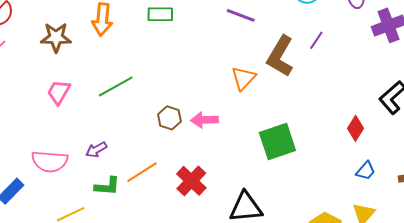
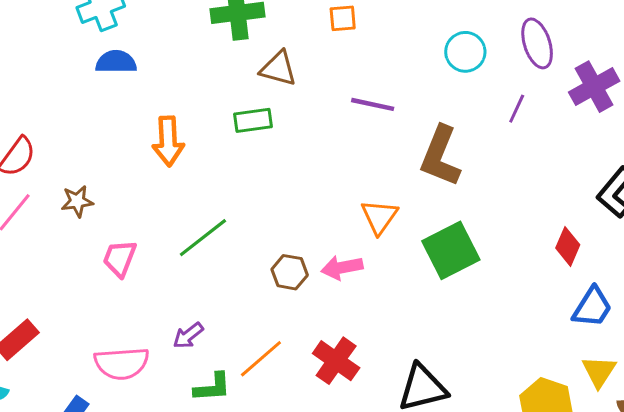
brown star: (56, 37) -> (77, 201), moved, size x0.7
purple line: (316, 40) -> (517, 109), moved
orange triangle: (244, 78) -> (379, 217), moved
green square: (277, 141) -> (451, 250), moved
blue trapezoid: (366, 171) -> (592, 307), size x1.4

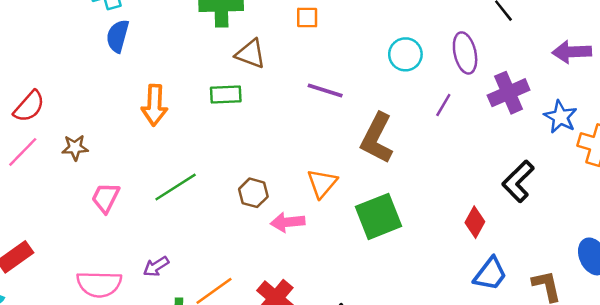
blue semicircle: (116, 62) -> (118, 36), turned -80
brown hexagon: (290, 272) -> (253, 193), moved

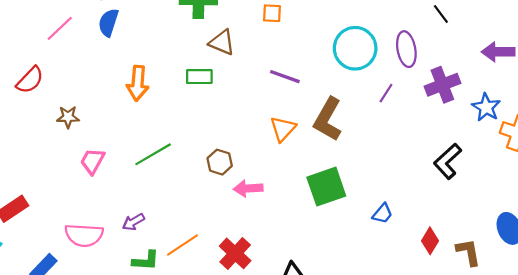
cyan circle: (405, 54) -> (355, 48), size x1.5
pink line: (23, 152) -> (60, 28), moved
orange triangle: (322, 183) -> (283, 129), moved
red diamond: (475, 222) -> (430, 241), moved
blue trapezoid: (490, 274) -> (382, 214), moved, size x0.7

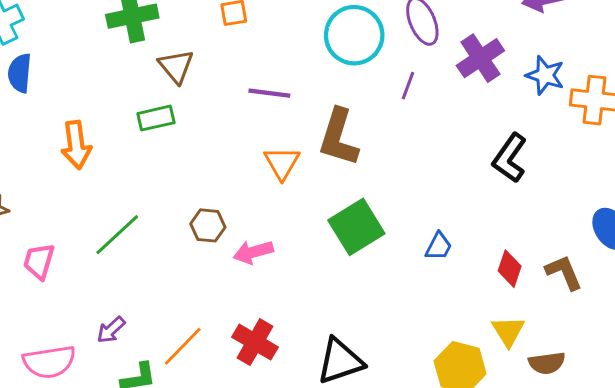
brown triangle: (222, 42) -> (176, 66), turned 40

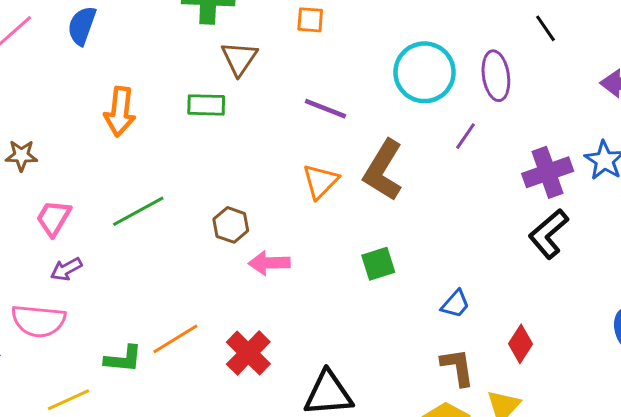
purple cross: (480, 58) -> (548, 172), moved
green square: (356, 227) -> (378, 264), size x0.6
brown L-shape: (564, 272) -> (458, 367), moved
purple arrow: (111, 330) -> (66, 269), moved

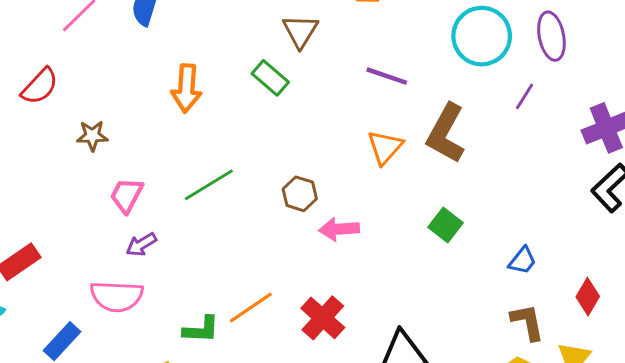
green rectangle: (206, 105) -> (270, 78), turned 42
green square: (378, 264) -> (445, 225), turned -32

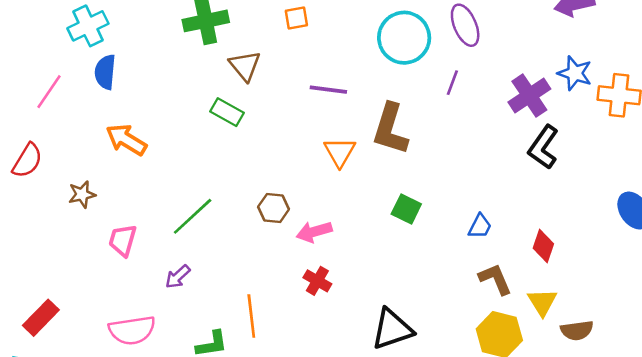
orange arrow: (186, 88) -> (126, 140), moved, turned 129
purple arrow: (141, 245) -> (178, 277), moved
orange line: (251, 308) -> (251, 316), turned -51
red cross: (323, 318) -> (317, 281), moved, size x0.7

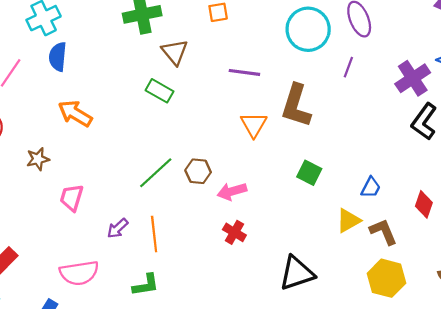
green line: (193, 216) -> (156, 173), moved
yellow triangle: (542, 302) -> (348, 220), moved, turned 32
orange line: (251, 316) -> (154, 234), moved

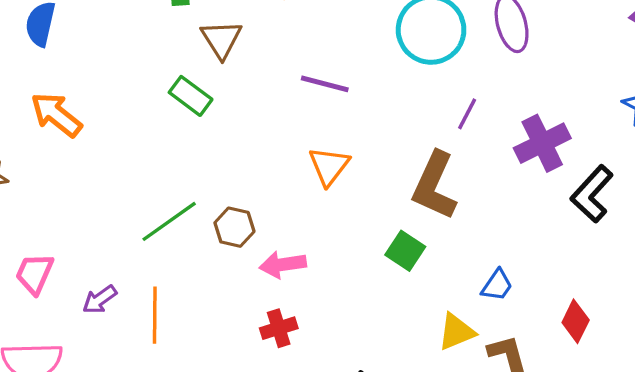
purple line: (348, 67) -> (467, 114), moved
purple cross: (413, 78) -> (542, 143), moved
brown L-shape: (296, 106) -> (434, 186), moved
pink trapezoid: (72, 198) -> (34, 274), moved
red cross: (234, 232) -> (279, 328), turned 35

